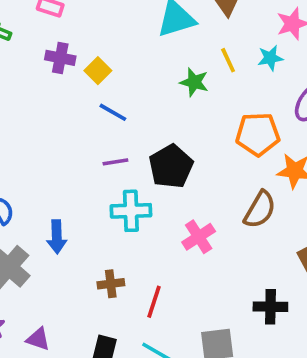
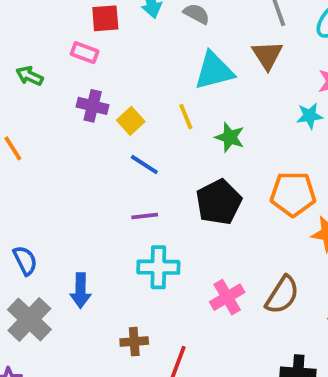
yellow line: (228, 60) -> (186, 117), moved
black pentagon: (171, 166) -> (219, 202), moved
brown semicircle: (260, 210) -> (282, 295), moved

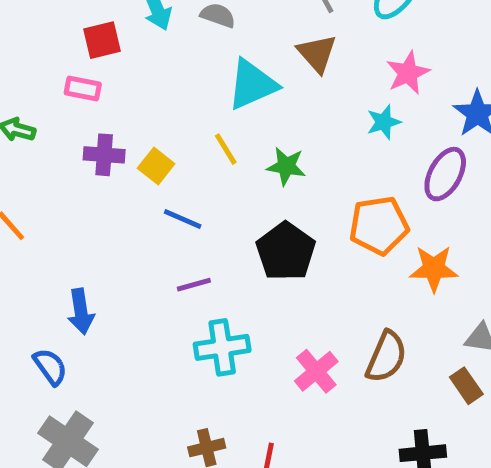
blue arrow: (81, 291) -> (81, 311), moved

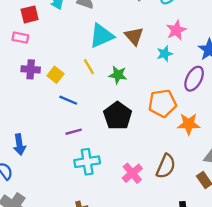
brown triangle: (317, 53) -> (134, 36), moved

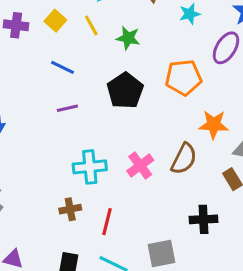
yellow square: (55, 75) -> (55, 21), moved
orange star: (189, 124) -> (214, 125), moved
cyan cross: (87, 162) -> (90, 167), moved

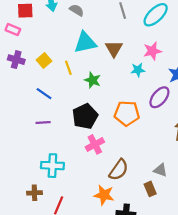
orange star: (214, 125) -> (104, 195), moved
pink cross: (140, 166) -> (95, 144), moved

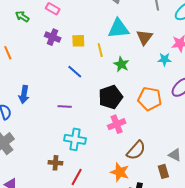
yellow square: (44, 60) -> (78, 41), turned 32
purple line: (43, 123) -> (65, 107), moved

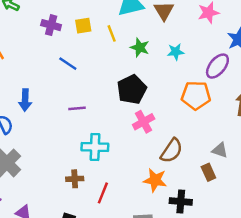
cyan star: (164, 59) -> (176, 52), moved
blue line: (75, 72) -> (68, 64), moved
orange pentagon: (150, 99) -> (196, 95), moved

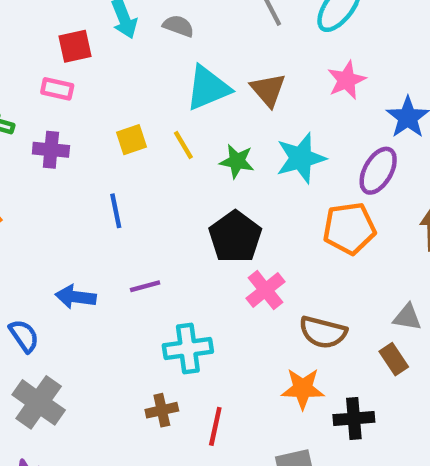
purple cross: (51, 25) -> (51, 150), moved
cyan star: (176, 52) -> (301, 158), size x1.6
blue line: (68, 64) -> (116, 211), turned 54
blue arrow: (25, 100) -> (76, 297), moved, turned 105
brown semicircle: (172, 151) -> (323, 332), turned 80

